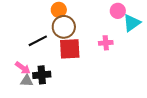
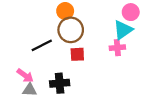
cyan triangle: (132, 23) -> (123, 30), moved
red square: (70, 49) -> (77, 54), size x0.6
black cross: (42, 75) -> (60, 83), moved

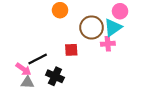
brown circle: (71, 30) -> (92, 27), moved
black line: (42, 45) -> (38, 59), moved
black cross: (60, 83) -> (55, 76), turned 30

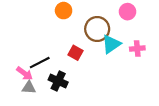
cyan triangle: (113, 27) -> (111, 44), moved
pink cross: (108, 44) -> (137, 49), moved
red square: (71, 50) -> (75, 53), turned 32

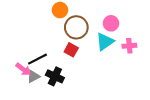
pink circle: (127, 12) -> (111, 23), moved
brown circle: (97, 29) -> (76, 27), moved
gray triangle: (29, 88) -> (33, 76), moved, turned -32

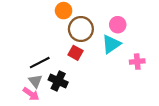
pink cross: (129, 46) -> (137, 62), moved
pink arrow: (23, 69) -> (31, 94), moved
gray triangle: (33, 76) -> (35, 81), turned -40

